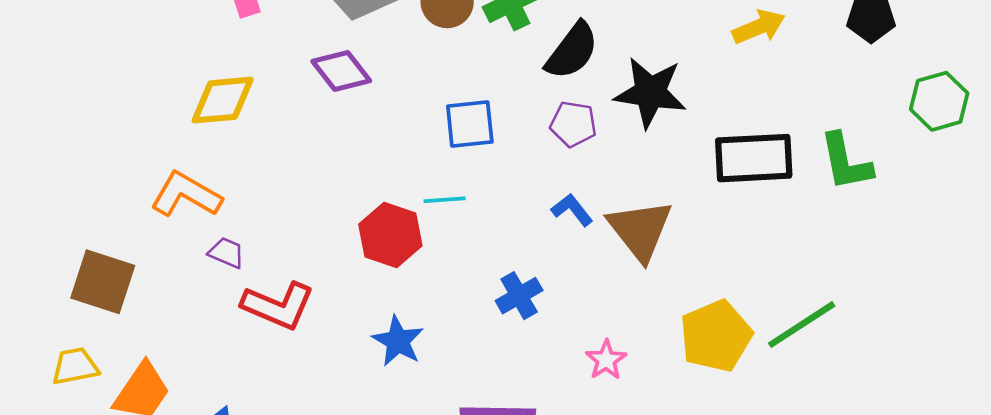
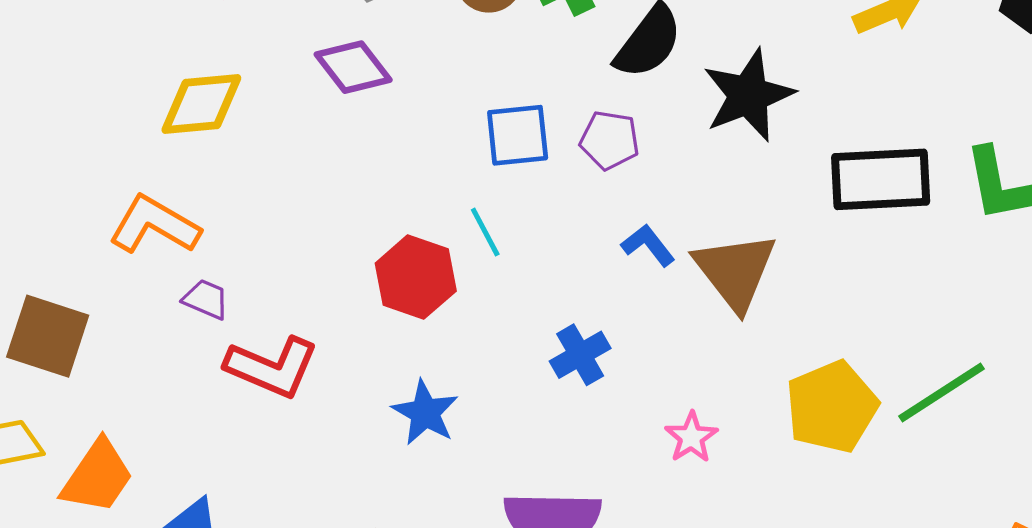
black star: (650, 92) -> (748, 95), turned -30
purple pentagon: (573, 124) -> (610, 140), moved
cyan line: (445, 200) -> (485, 232), turned 66

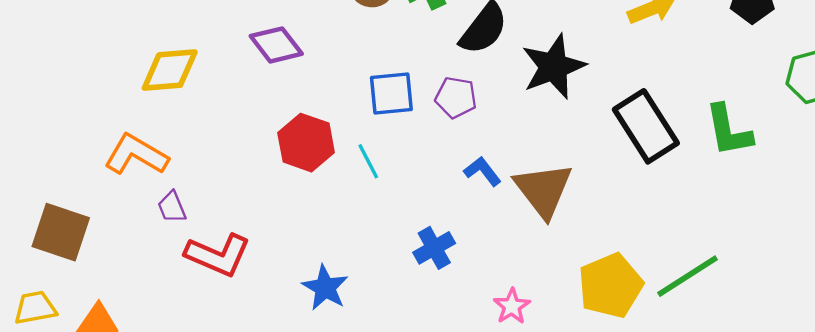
black rectangle: (881, 179) -> (646, 126), turned 60
red hexagon: (416, 277) -> (306, 143), moved
purple trapezoid: (206, 299) -> (172, 207), turned -136

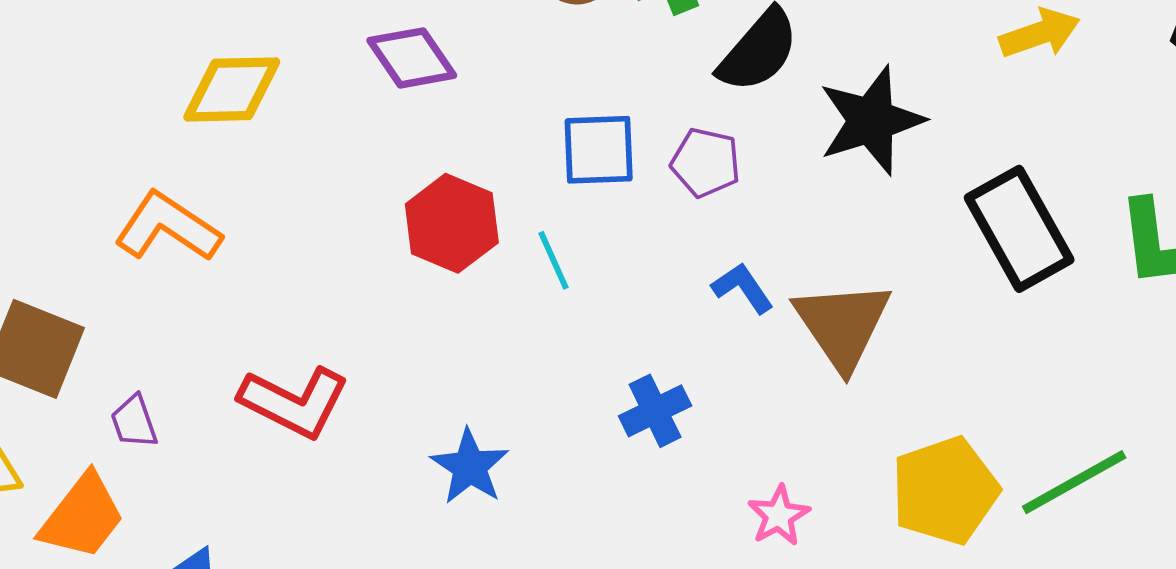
purple trapezoid: (172, 207) -> (134, 422), moved

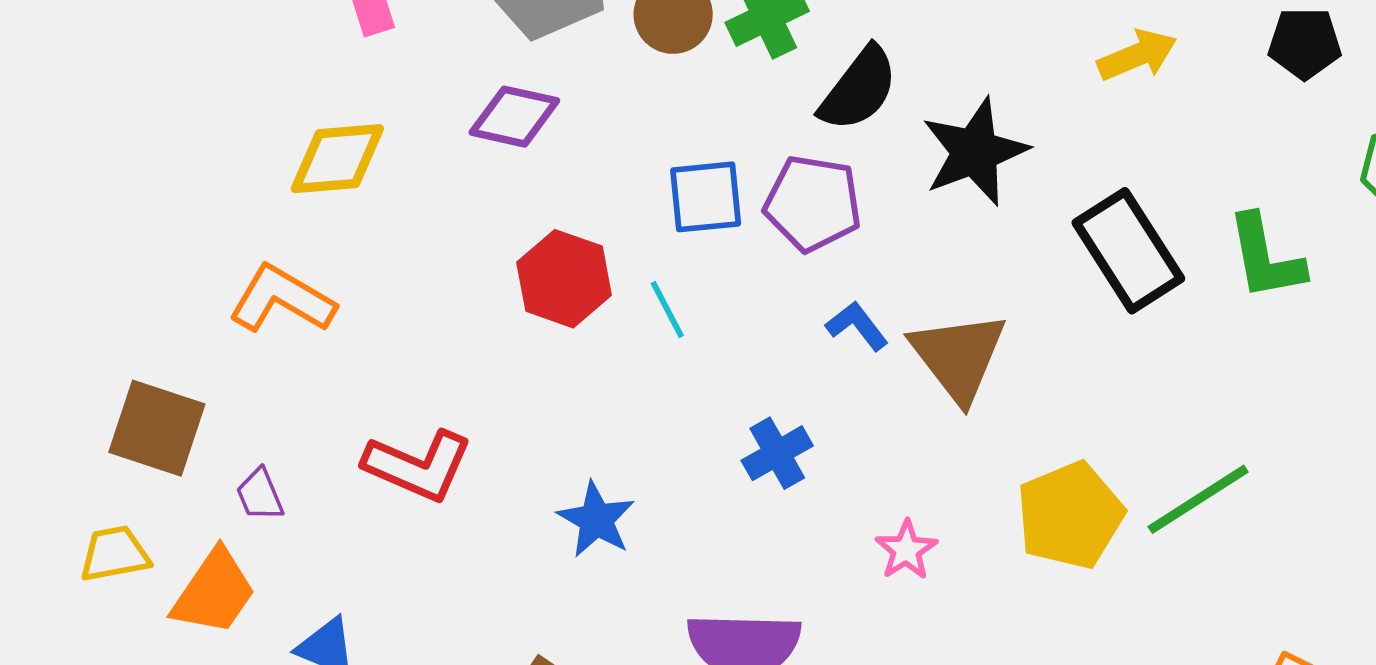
purple diamond: (412, 58) -> (514, 117), turned -40
purple pentagon: (706, 163) -> (813, 203), size x1.4

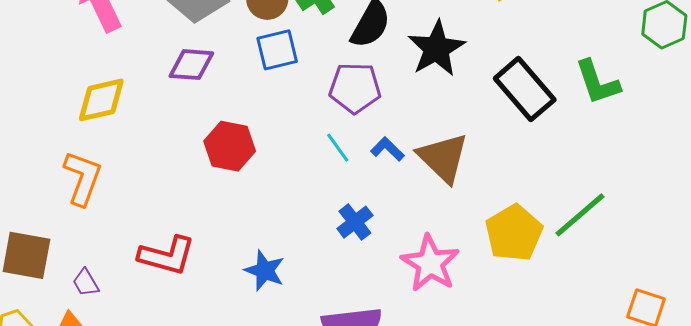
blue square: (706, 197) -> (277, 50), moved
orange L-shape: (282, 299) -> (83, 178), turned 88
cyan line: (667, 309) -> (338, 148), moved
pink star: (906, 550) -> (430, 263), size x1.8

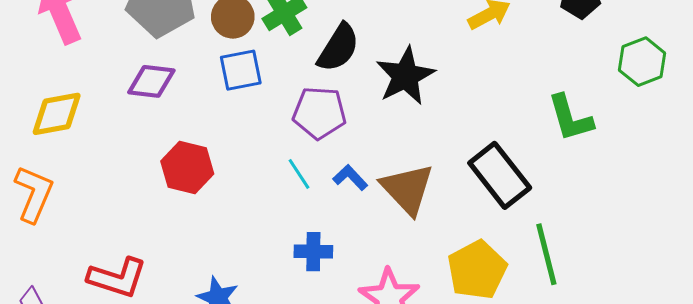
black rectangle: (525, 89) -> (500, 175), moved
green line: (580, 215) -> (546, 254), turned -66
blue cross: (355, 222) -> (313, 252), turned 36

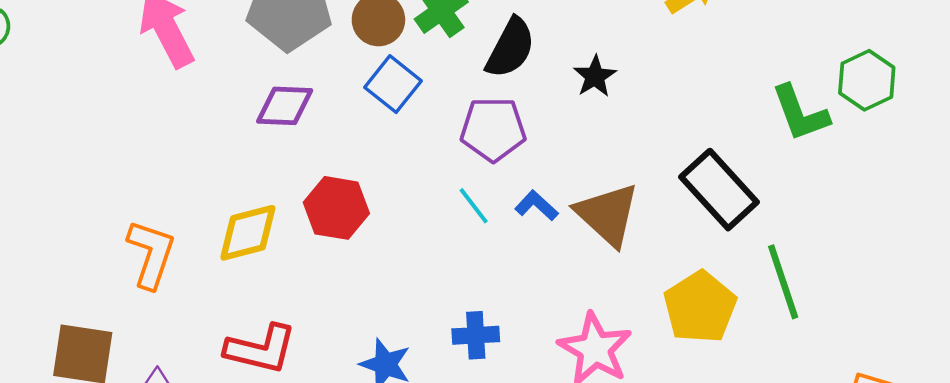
green hexagon: (642, 62) -> (867, 80), moved
blue square: (241, 70) -> (393, 84), turned -36
black star: (405, 76) -> (595, 76), size x0.6
yellow diamond: (57, 114) -> (248, 233), moved
blue cross: (313, 252) -> (476, 335), moved

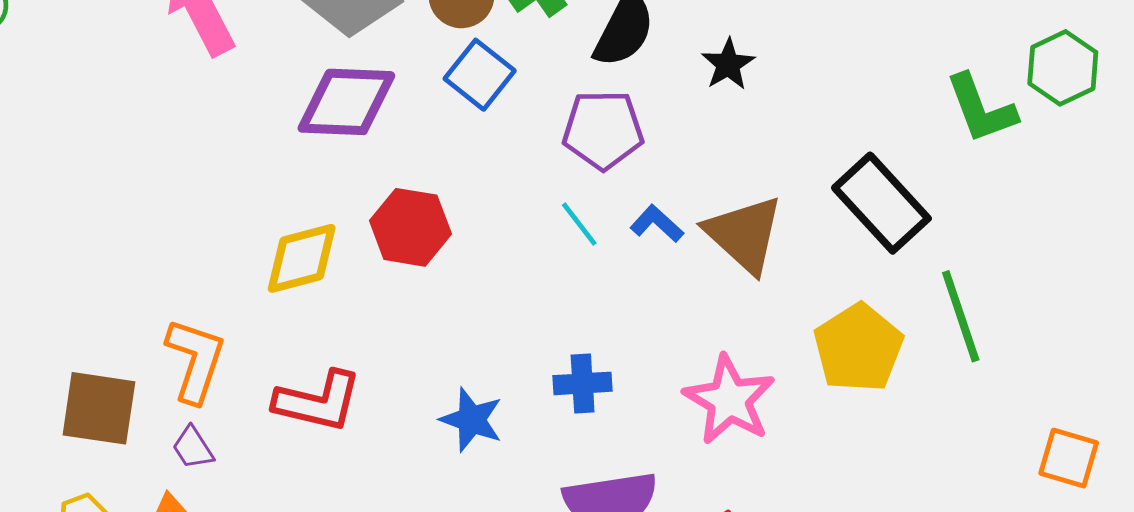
purple diamond: (285, 106) -> (346, 102), size x1.4
orange L-shape: (151, 254) -> (195, 360), moved

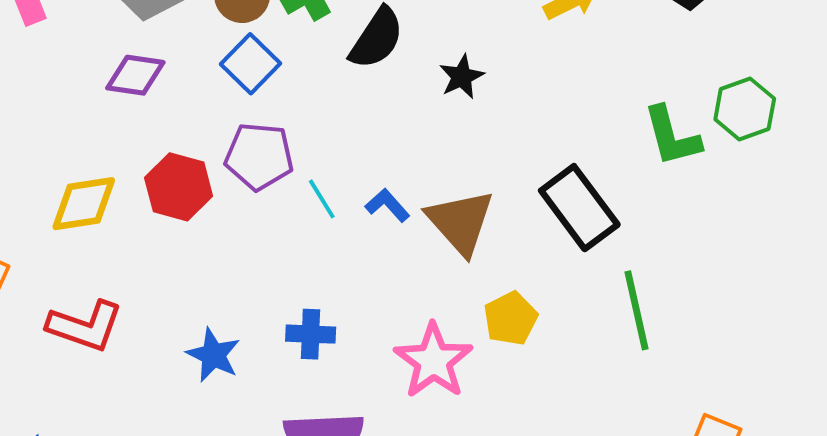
purple diamond: (346, 102) -> (135, 75), size x0.7
purple pentagon: (603, 130) -> (259, 156), moved
yellow pentagon: (858, 348) -> (511, 319), moved, size x0.7

